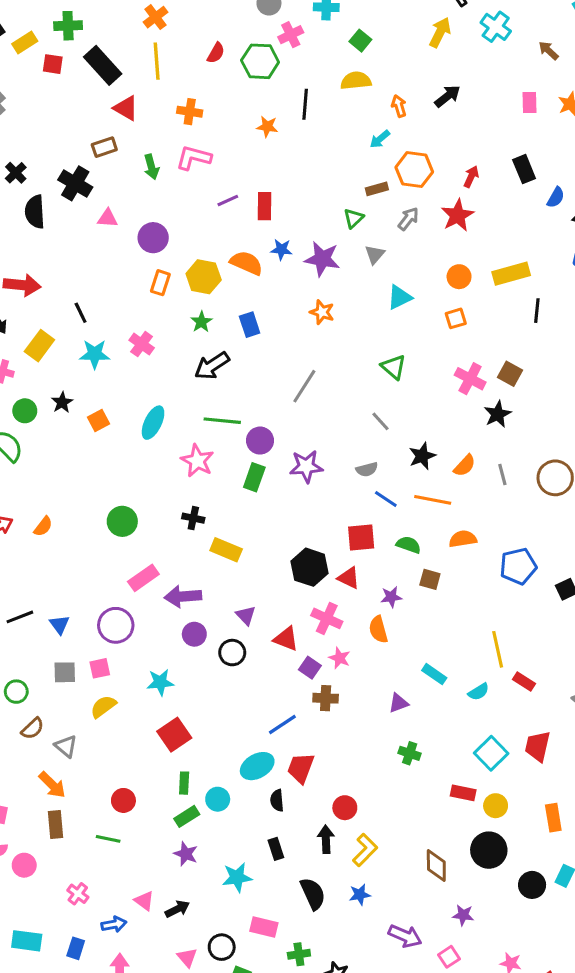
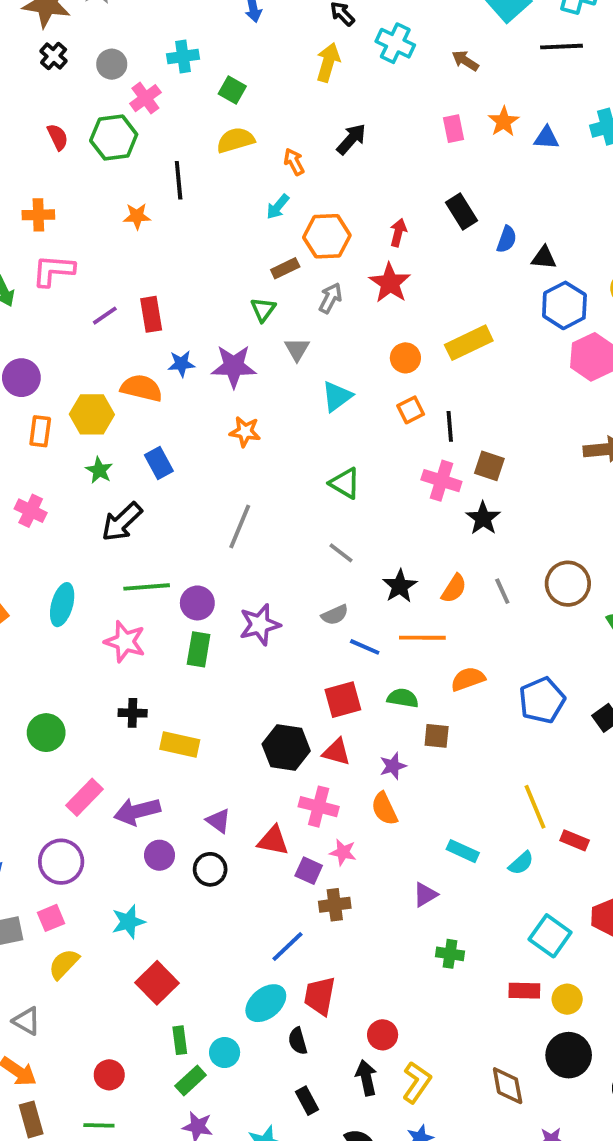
red semicircle: (216, 53) -> (58, 137), turned -45
black line: (537, 311) -> (450, 426), moved

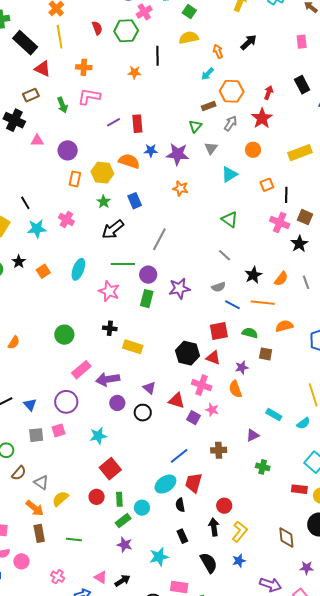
orange circle: (405, 358) -> (253, 150), moved
gray line: (240, 527) -> (159, 239), moved
brown cross: (335, 905) -> (219, 450), moved
yellow semicircle: (64, 964) -> (60, 499), moved
red circle: (109, 1075) -> (97, 497), moved

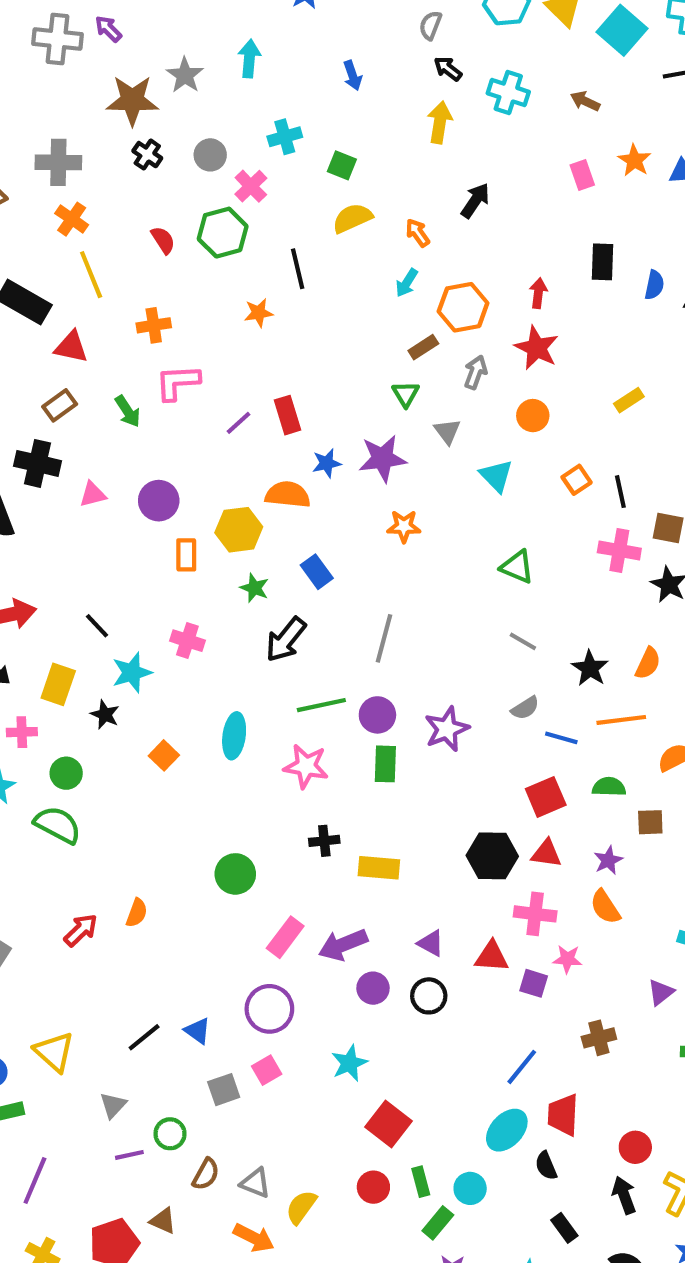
black rectangle: (302, 85) -> (602, 262), turned 42
yellow rectangle: (300, 153) -> (629, 400), size x0.6
cyan triangle: (229, 174) -> (496, 476), turned -30
black star: (19, 262) -> (105, 715), moved

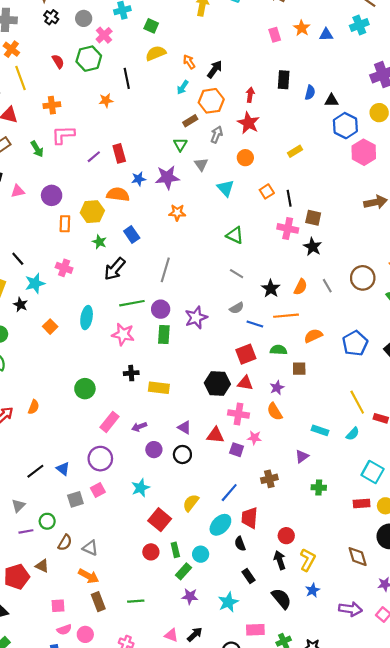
black arrow: (475, 201) -> (215, 69), moved
purple arrow: (343, 945) -> (139, 427), size x0.6
yellow semicircle: (301, 1207) -> (191, 503), moved

